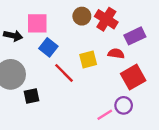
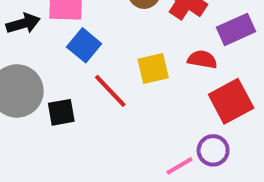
black arrow: (13, 36) -> (23, 23), turned -30
black square: (31, 96) -> (61, 112), moved

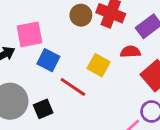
yellow square: (153, 68) -> (99, 65), turned -35

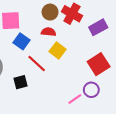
red semicircle: (130, 52) -> (49, 32), moved
black square: (43, 109) -> (20, 82), moved

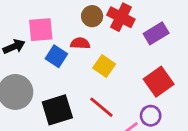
red semicircle: (49, 32) -> (80, 43), moved
red line: (37, 64) -> (101, 107), moved
black square: (20, 82) -> (57, 110), size x1.6

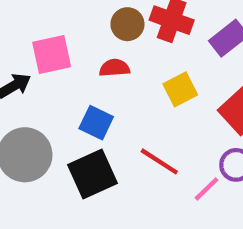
blue square: (56, 56) -> (96, 123), moved
yellow square: (104, 66) -> (180, 89), moved, turned 35

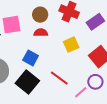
brown circle: (127, 24) -> (40, 15), moved
black square: (92, 174) -> (27, 82), turned -30

